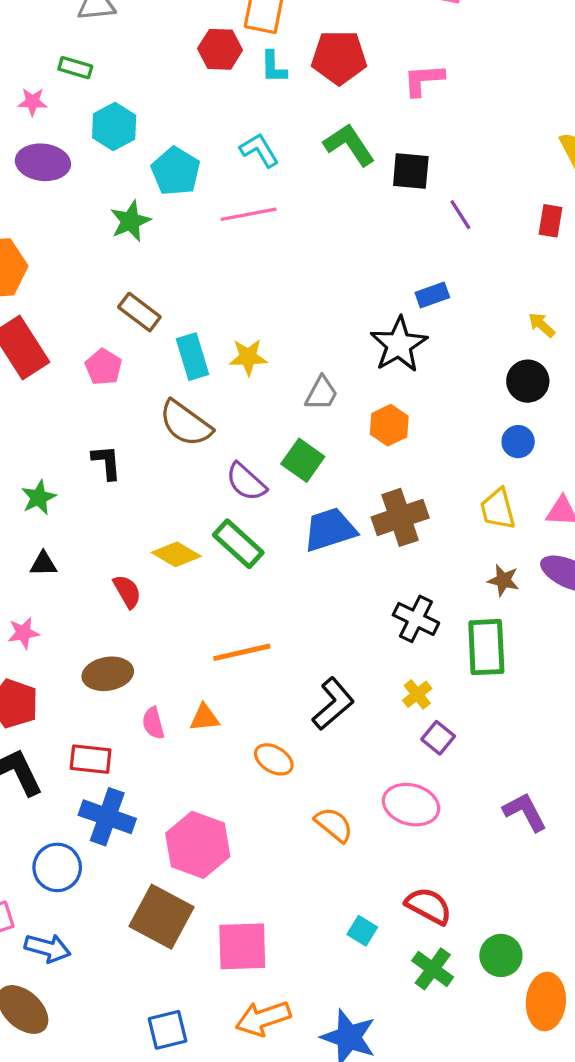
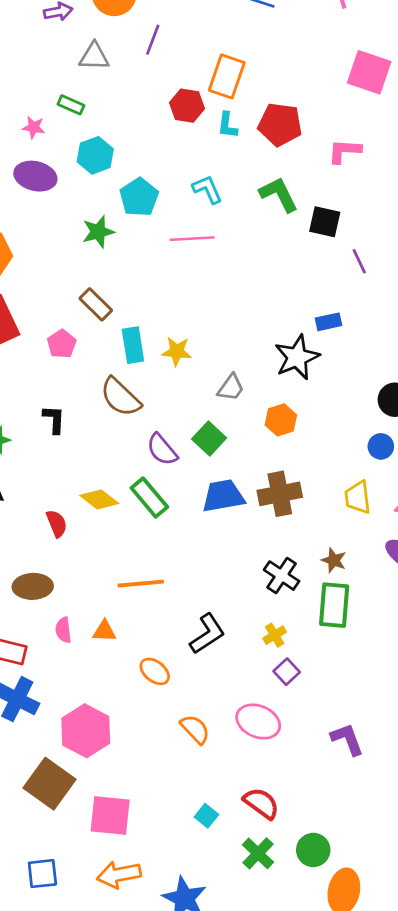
brown star: (503, 580) -> (334, 560), moved

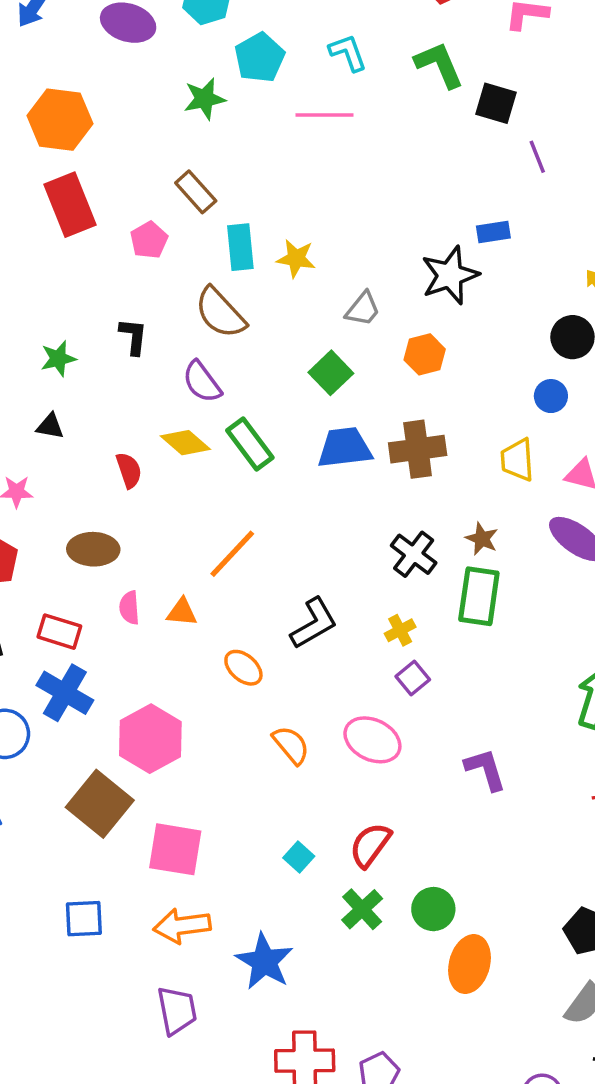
purple semicircle: (162, 450) -> (202, 382), moved
orange line: (141, 584) -> (232, 554), turned -45
red semicircle: (261, 803) -> (370, 845), turned -93

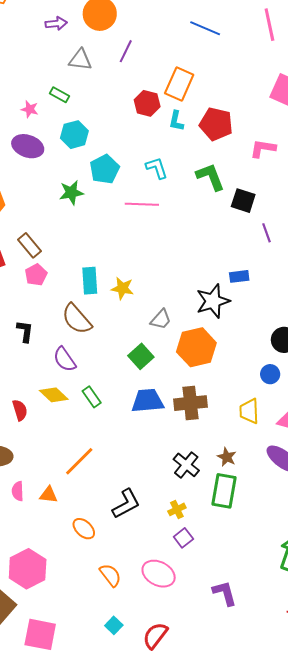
brown rectangle: (196, 192) -> (30, 245), moved
orange hexagon: (425, 354) -> (196, 347), size x1.6
green rectangle: (250, 444) -> (92, 397), size x0.7
cyan square: (299, 857) -> (114, 625), moved

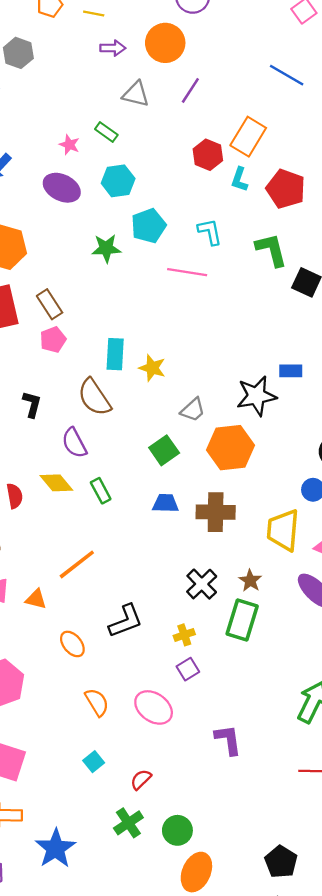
blue trapezoid: (148, 401) -> (166, 503), size x0.7
yellow trapezoid: (249, 411) -> (283, 530), size x1.4
red semicircle: (155, 636) -> (141, 780), size x0.7

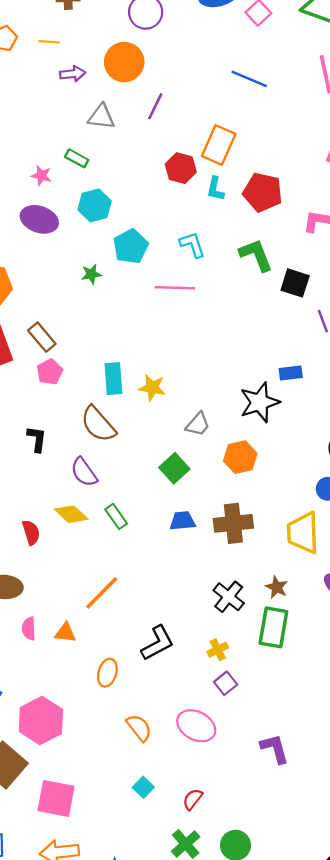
green star: (106, 248) -> (91, 274), size x0.7
orange hexagon: (231, 448) -> (240, 457), size x0.7
orange ellipse: (72, 644) -> (107, 673), turned 64

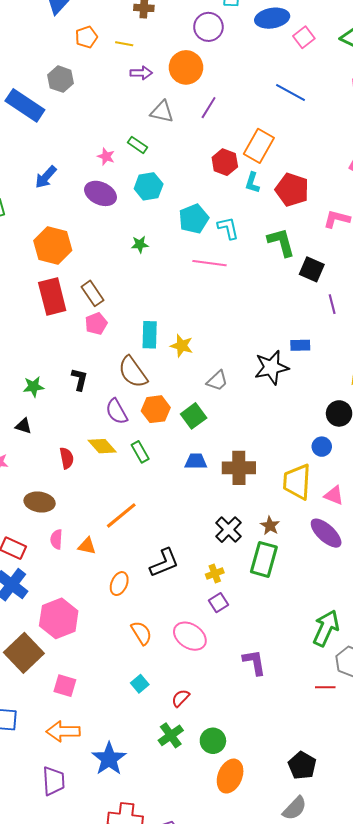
cyan pentagon: (131, 246) -> (194, 219), moved
orange hexagon: (240, 457) -> (156, 409), moved
pink square: (56, 798) -> (65, 686), size x0.7

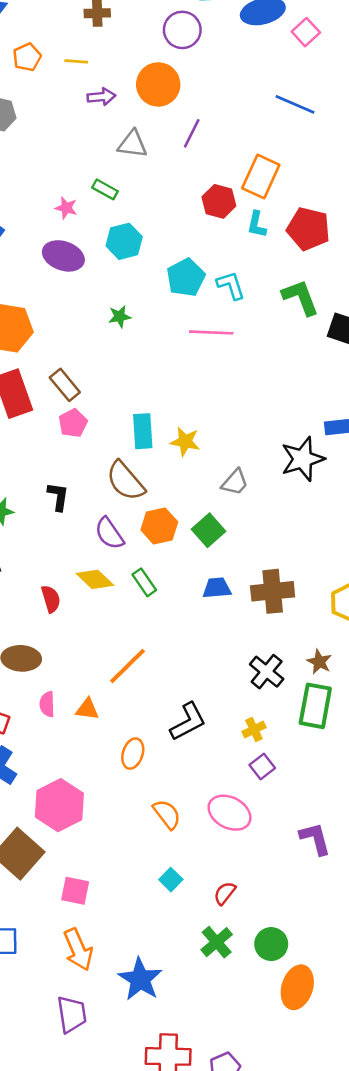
orange arrow: (63, 731) -> (78, 950), turned -108

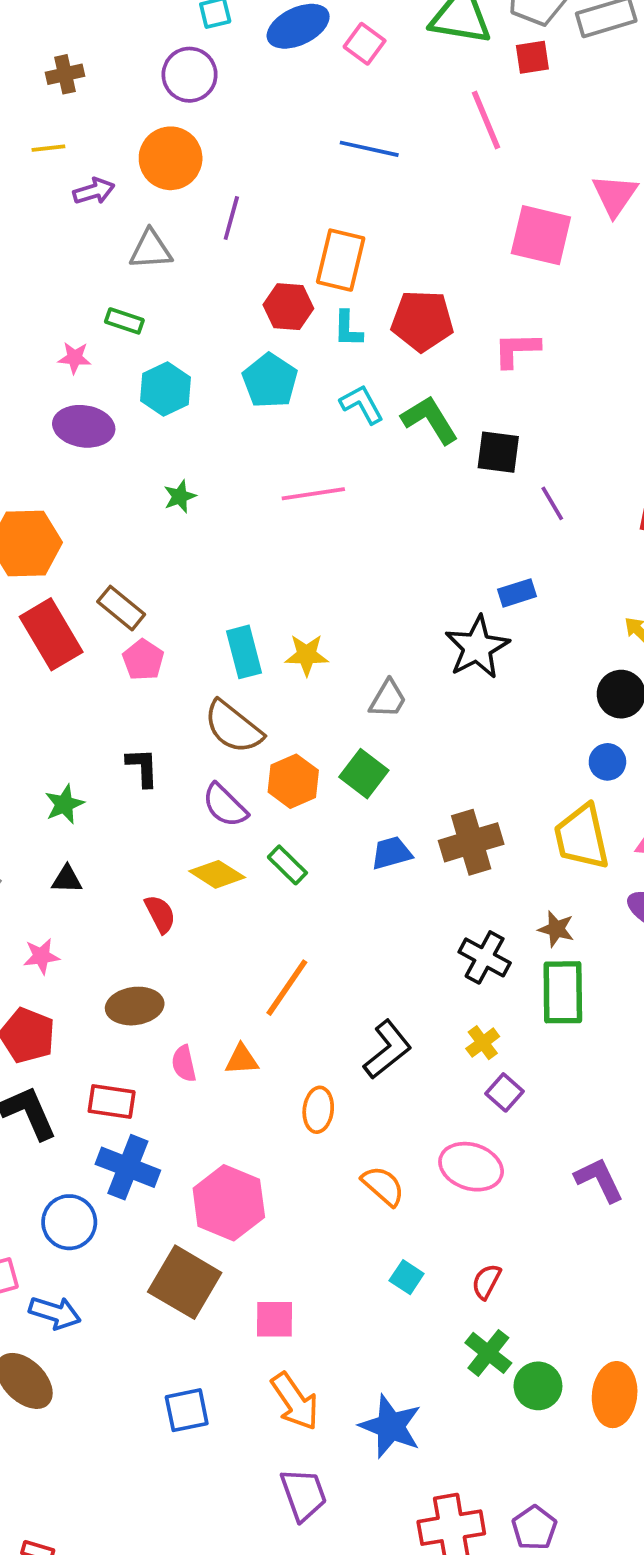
cyan pentagon: (186, 278) -> (270, 381), moved
cyan L-shape: (231, 285) -> (362, 404), moved
green circle: (271, 944) -> (538, 1386), moved

